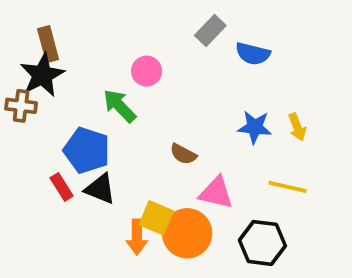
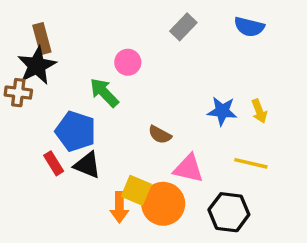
blue semicircle: (253, 54) -> (249, 27), moved

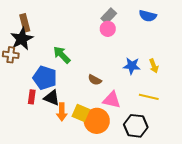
pink circle: (128, 62) -> (108, 29), moved
red rectangle: (54, 163) -> (32, 97), turned 40
orange arrow: (119, 207) -> (62, 112), moved

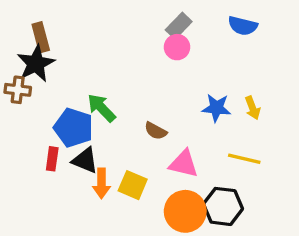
green arrow: (62, 55) -> (101, 108), moved
orange circle: (97, 121) -> (185, 211), moved

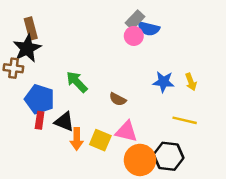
blue semicircle: (243, 26) -> (149, 29), moved
blue pentagon: (74, 128) -> (40, 99), moved
pink triangle: (184, 164) -> (126, 131), moved

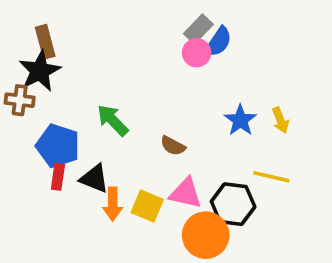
blue semicircle: (149, 29) -> (218, 42), turned -70
blue star: (164, 82) -> (240, 120), turned 30
black hexagon: (168, 156) -> (233, 204), moved

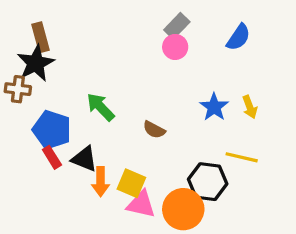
blue semicircle: (218, 42) -> (238, 37), moved
red rectangle: (58, 177) -> (52, 157), turned -40
pink triangle: (186, 193) -> (141, 204), moved

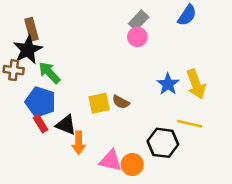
blue semicircle: (238, 37) -> (187, 15), moved
green arrow: (101, 107) -> (49, 73), moved
yellow arrow: (250, 107) -> (196, 84), size x1.6
yellow square: (131, 183) -> (99, 103), moved, turned -35
orange circle: (183, 209) -> (132, 164), moved, size x0.7

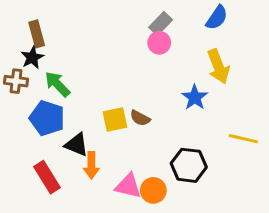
black star: (28, 50) -> (32, 58), size x0.7
yellow arrow: (196, 84) -> (218, 66), moved
red rectangle: (40, 124) -> (47, 177), moved, size x1.5
yellow line: (190, 124) -> (243, 139), moved

